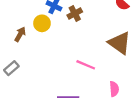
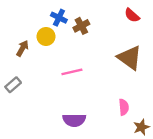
pink line: (86, 65) -> (72, 72), moved, turned -36

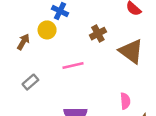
brown cross: (81, 26) -> (98, 34), moved
gray rectangle: (13, 85) -> (30, 82), moved

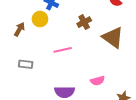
gray rectangle: (30, 82) -> (26, 64), turned 48
pink semicircle: (125, 101) -> (97, 81), moved, turned 80

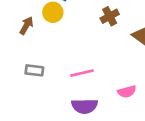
pink line: (63, 50) -> (82, 73), moved

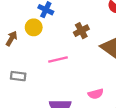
pink line: (82, 73) -> (58, 59), moved

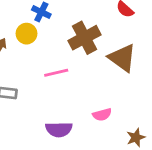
brown cross: (81, 31) -> (85, 38), size x1.6

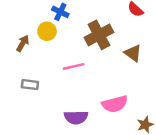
brown triangle: (122, 58) -> (133, 53), size x0.7
pink semicircle: (102, 115) -> (115, 104), size x1.5

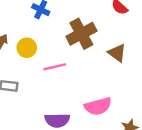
yellow circle: (47, 31) -> (27, 48), moved

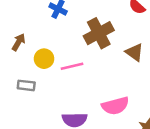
yellow circle: (27, 48) -> (44, 59), moved

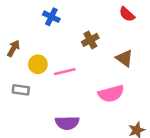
brown cross: (99, 33) -> (90, 40), size x0.6
pink semicircle: (115, 106) -> (111, 94), moved

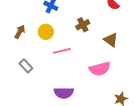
yellow circle: (38, 64) -> (46, 32), moved
gray rectangle: (21, 90) -> (26, 66), turned 40

